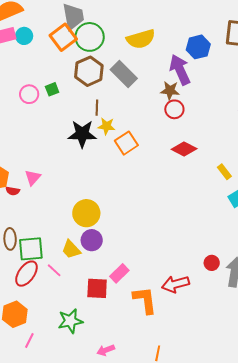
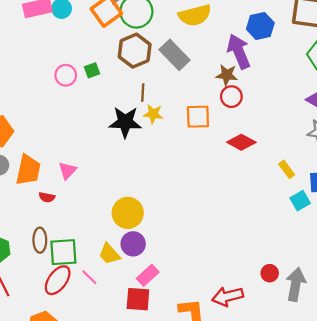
orange square: (126, 143) -> (198, 117), moved, turned 30
red semicircle: (13, 191) -> (47, 197), moved
pink rectangle: (119, 273) -> (148, 275), moved

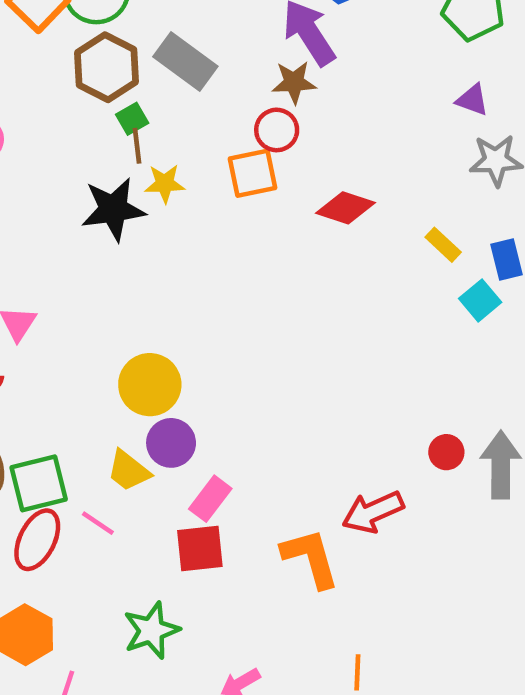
green square: (92, 70) -> (132, 119), moved
red circle: (231, 97) -> (277, 130), moved

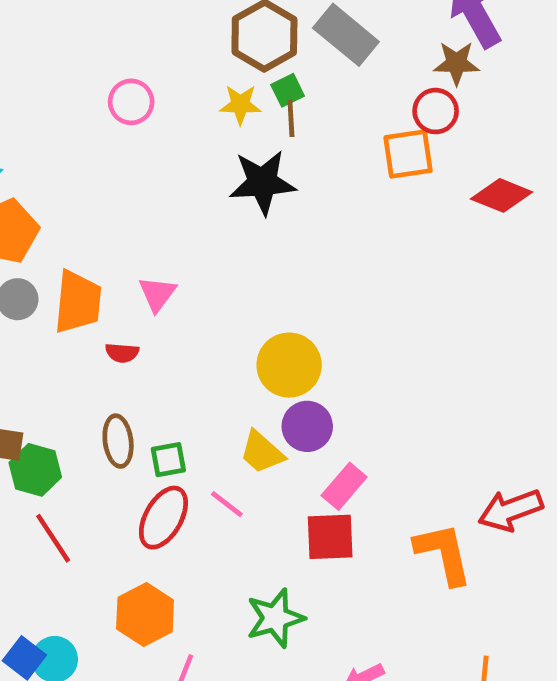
yellow star: (165, 184) -> (240, 105), moved
green square: (39, 483) -> (168, 460), size x0.6

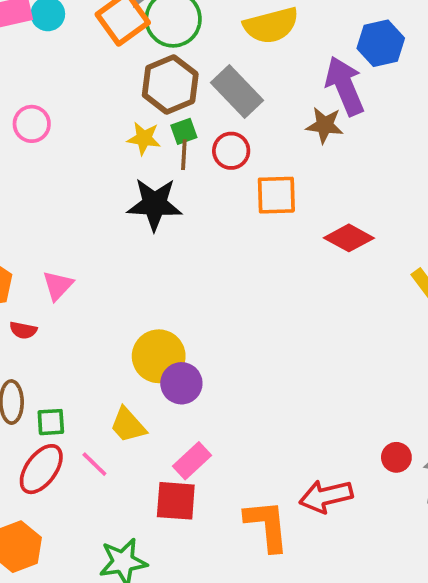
pink circle: (131, 102) -> (32, 124), moved
red circle: (436, 111) -> (231, 151), moved
purple circle: (307, 426) -> (181, 383), moved

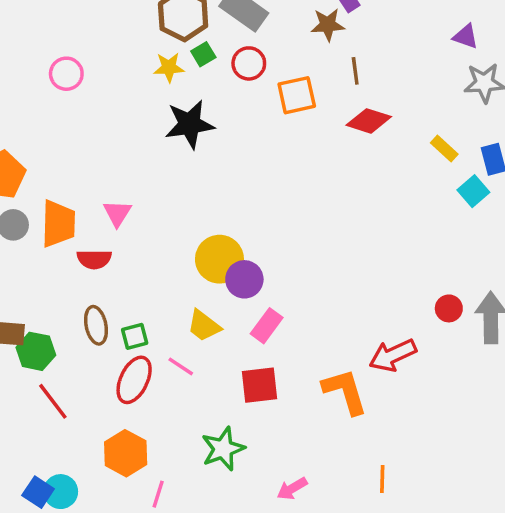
brown line: (184, 155) -> (355, 71), moved
red semicircle: (23, 330) -> (94, 259), size x1.4
pink rectangle: (192, 461) -> (267, 326), moved

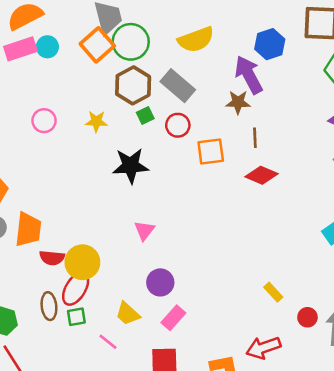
yellow star: (169, 67) -> (96, 121), moved
yellow rectangle: (444, 148) -> (273, 292), moved
pink triangle: (117, 213) -> (144, 230), moved
yellow circle: (219, 259) -> (82, 262), moved
red ellipse: (134, 380) -> (76, 289), moved

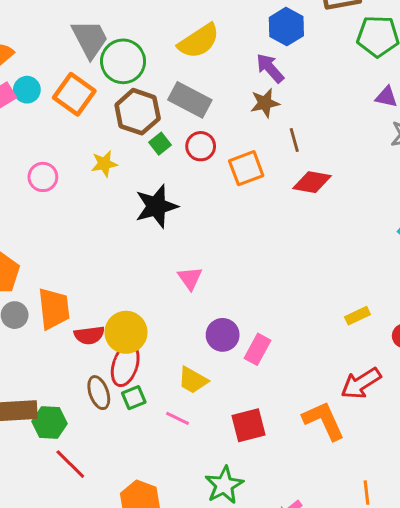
orange square: (97, 45) -> (74, 94), moved
purple arrow: (249, 75) -> (270, 68), size x0.7
yellow rectangle: (273, 292) -> (357, 316), turned -60
pink rectangle: (173, 318) -> (258, 349), moved

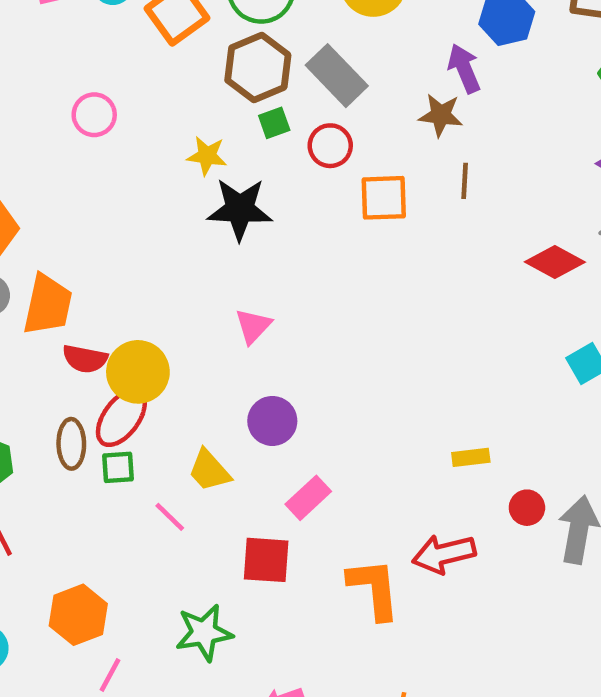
yellow star: (104, 164) -> (207, 156), moved
red diamond: (312, 182) -> (555, 262), moved
pink rectangle: (258, 349) -> (308, 498), moved

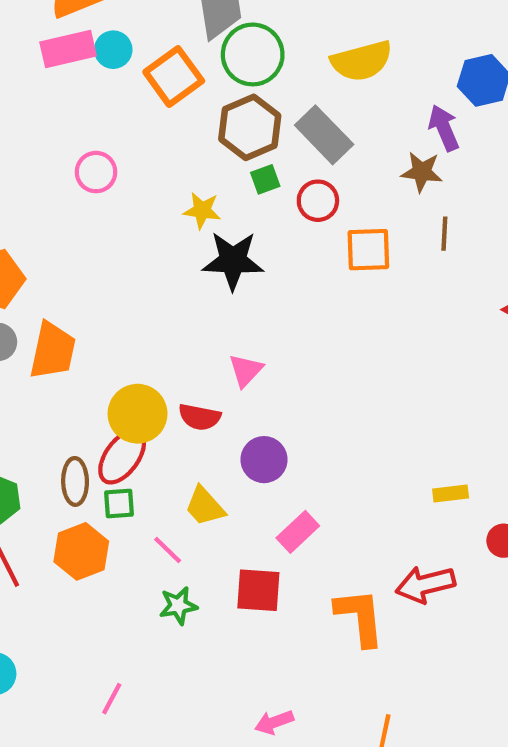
red semicircle: (85, 359) -> (200, 417), moved
orange hexagon: (78, 615) -> (81, 551), moved
green star: (204, 633) -> (178, 606), moved, size x0.7

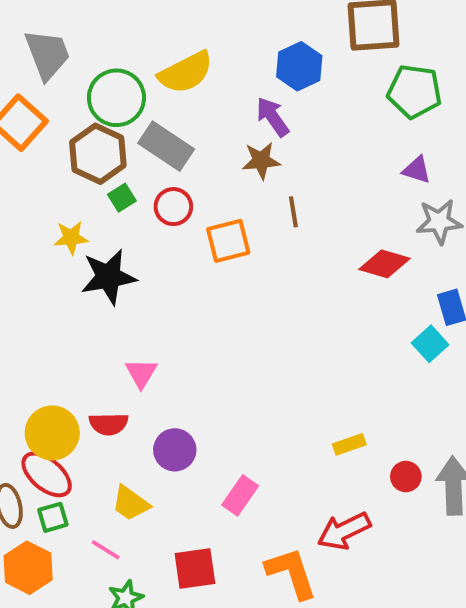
green circle: (253, 54) -> (116, 98), moved
red ellipse: (122, 457) -> (47, 474), turned -74
pink rectangle: (298, 532) -> (240, 495), moved

